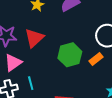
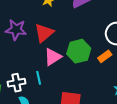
pink triangle: (13, 63) -> (53, 57), moved

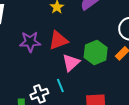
red triangle: (44, 33) -> (58, 40), turned 30

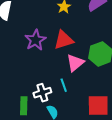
purple star: (30, 42) -> (35, 40), turned -30

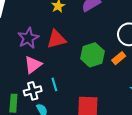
pink triangle: (75, 63) -> (33, 65), moved

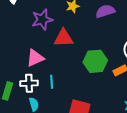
purple star: (28, 38) -> (42, 20), moved

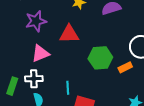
purple star: (42, 20) -> (36, 21), moved
cyan line: (52, 82) -> (68, 88), moved

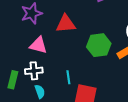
pink triangle: (40, 53) -> (38, 45), turned 42

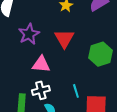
red triangle: (66, 24) -> (64, 39), turned -45

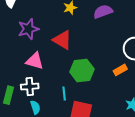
red triangle: (64, 39) -> (62, 40), turned -40
green hexagon: (100, 54) -> (82, 71), moved

